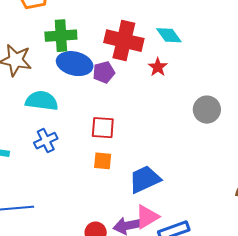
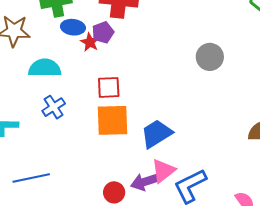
blue ellipse: (75, 64) -> (73, 27), size x0.7
red star: (158, 67) -> (90, 42), moved
orange square: (103, 161) -> (112, 120), size x1.8

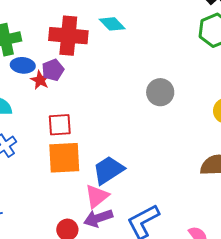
pink triangle: (163, 171) -> (97, 196), moved

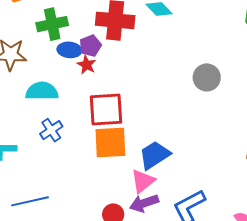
purple pentagon: (53, 70) -> (90, 46), moved
red square: (60, 125) -> (106, 110), size x1.5

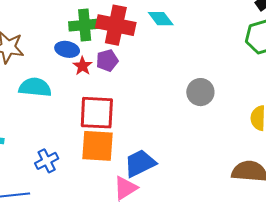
green cross: (52, 24) -> (85, 25), moved
purple pentagon: (90, 46) -> (107, 60), moved
blue cross: (51, 130) -> (47, 161), moved

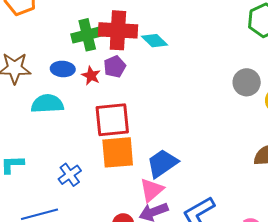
cyan diamond: (161, 19) -> (155, 41), moved
blue ellipse: (67, 49) -> (63, 69), moved
gray circle: (200, 92) -> (247, 82), moved

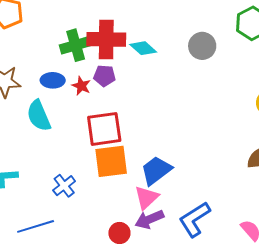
purple pentagon: (115, 67) -> (104, 76), turned 30
gray circle: (247, 82) -> (202, 46), moved
cyan semicircle: (47, 104) -> (39, 116), turned -108

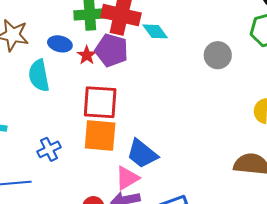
gray circle: (202, 46) -> (218, 55), moved
purple pentagon: (104, 76) -> (112, 50), size x1.5
blue trapezoid: (156, 170) -> (142, 154), turned -116

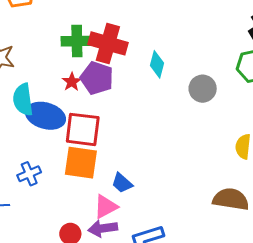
cyan diamond: (155, 31) -> (157, 64), moved, turned 48
blue ellipse: (60, 44) -> (45, 116), moved, size x1.6
blue trapezoid: (142, 154) -> (122, 183), size x0.7

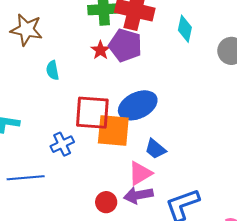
cyan semicircle: (23, 100) -> (52, 70), size x0.6
blue ellipse: (45, 116) -> (138, 105), moved, turned -39
red square: (83, 129) -> (92, 113), moved

